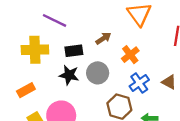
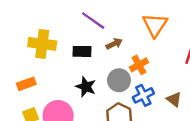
purple line: (55, 20) -> (93, 21), moved
gray circle: (98, 73) -> (119, 80), moved
black star: (69, 75) -> (86, 87), moved

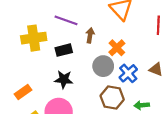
yellow cross: (42, 44) -> (34, 38), moved
brown arrow: (114, 44) -> (90, 35), turned -40
black star: (86, 87) -> (64, 79), moved

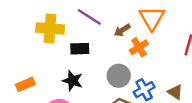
brown arrow: (90, 35) -> (122, 30), moved, turned -144
orange cross: (117, 48) -> (139, 47), moved

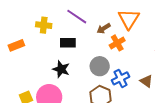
yellow cross: (50, 28) -> (44, 25), size x0.7
orange rectangle: (25, 84) -> (16, 45), moved

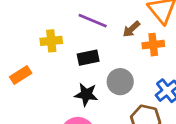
orange cross: (117, 43) -> (153, 45), turned 35
gray circle: (100, 66) -> (120, 82), moved

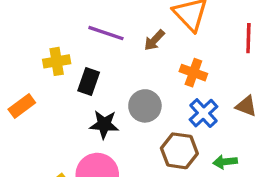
orange cross: (153, 45) -> (193, 73), moved, turned 30
black rectangle: (88, 58) -> (89, 81), moved, turned -55

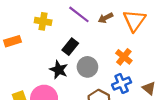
brown arrow: (154, 40) -> (106, 18), moved
black rectangle: (89, 81) -> (70, 47), moved

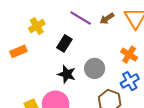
yellow cross: (43, 21) -> (37, 26), moved, turned -35
black rectangle: (70, 47) -> (64, 43), moved

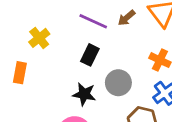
black rectangle: (64, 43) -> (90, 55), moved
orange rectangle: (18, 51) -> (20, 73), turned -49

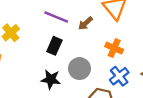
brown arrow: (126, 18) -> (85, 23), moved

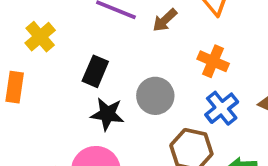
black rectangle: (54, 46) -> (95, 71), moved

